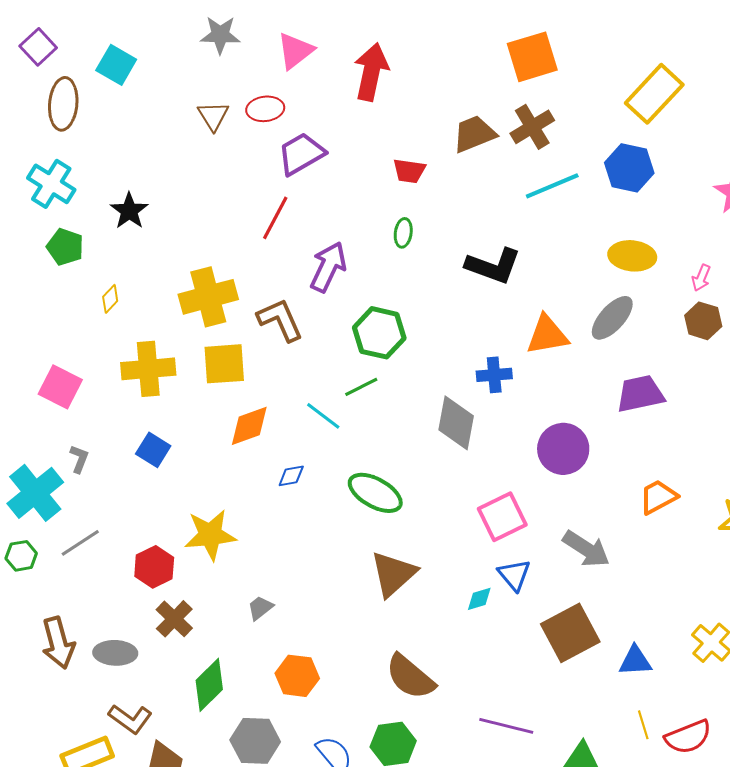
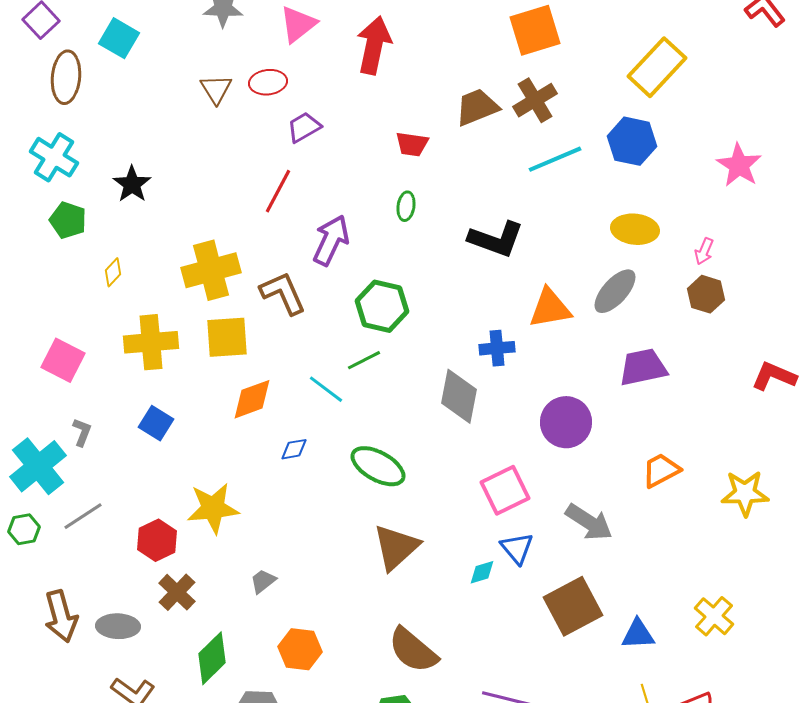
purple trapezoid: (301, 154) -> (304, 127), size x0.7

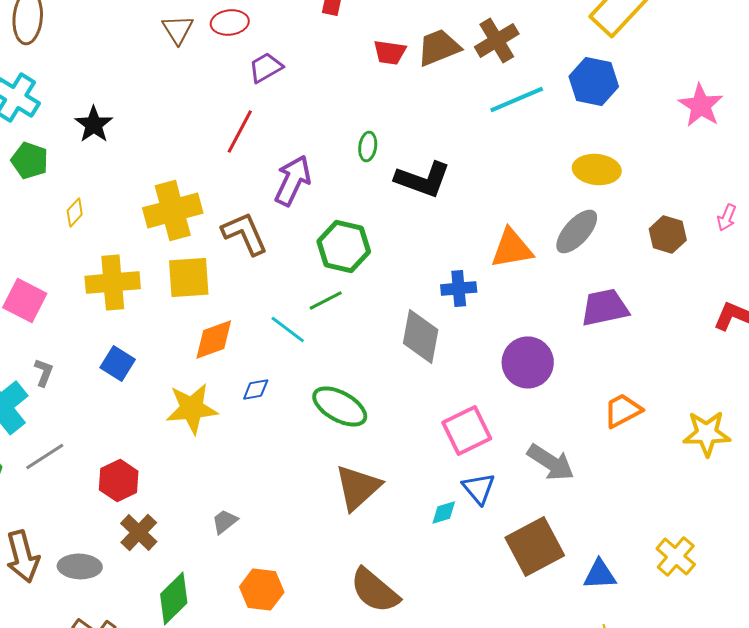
red trapezoid: (412, 144) -> (390, 52), moved
black L-shape: (496, 239) -> (423, 179), moved
pink arrow: (704, 251) -> (727, 217), moved
yellow star: (213, 508) -> (192, 408), moved

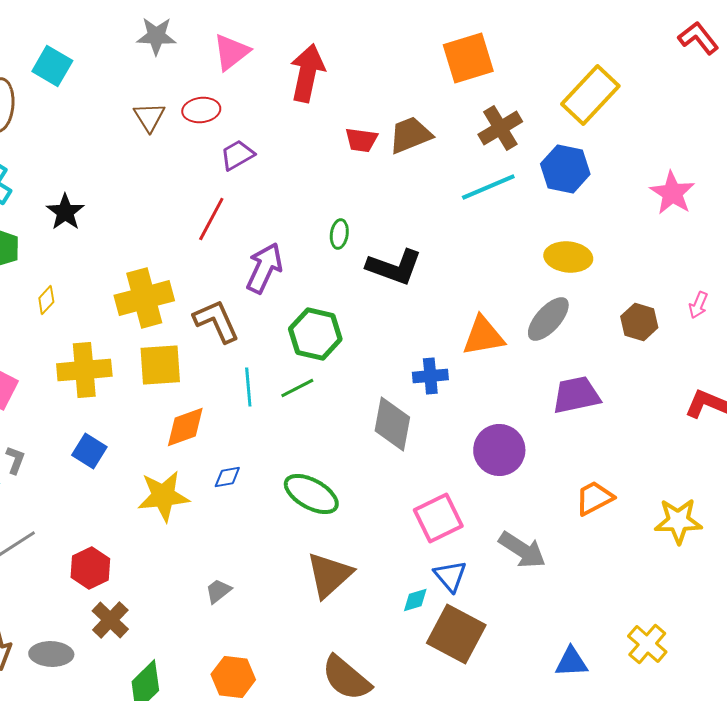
brown cross: (497, 40) -> (500, 128), moved
cyan line: (288, 329) -> (248, 387), moved, turned 48
gray trapezoid: (225, 521) -> (218, 591), moved
brown square: (535, 546) -> (456, 634), moved, turned -34

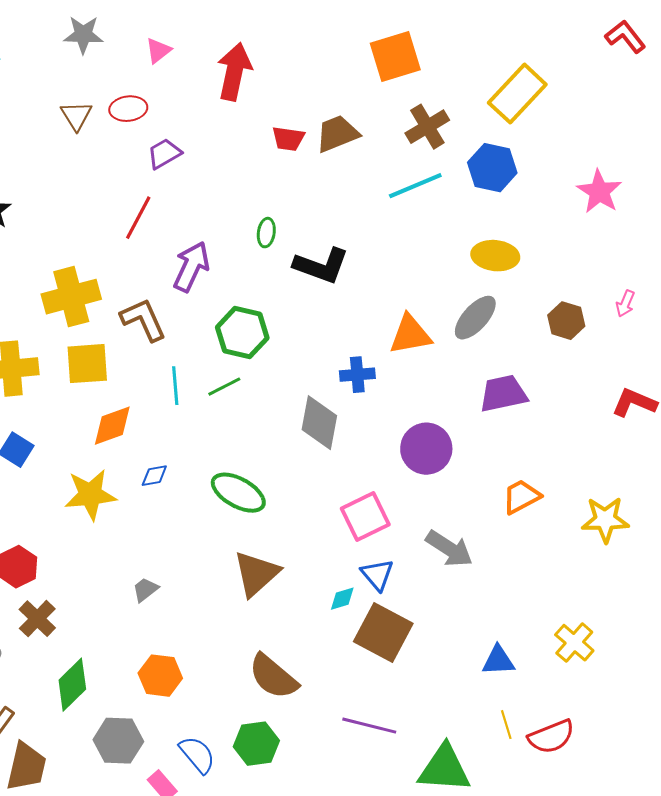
pink triangle: (231, 52) -> (158, 51), size x0.7

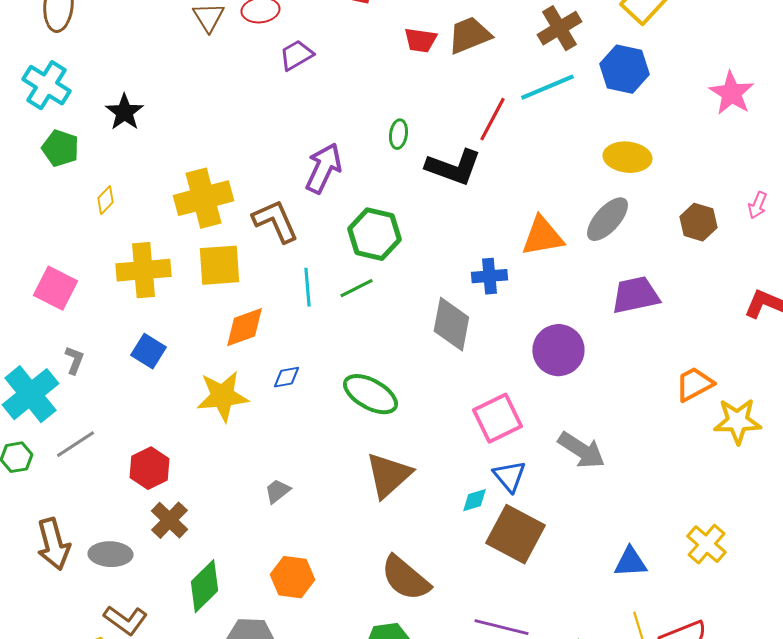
red line: (138, 218) -> (492, 119), moved
orange trapezoid: (521, 497) -> (694, 384), moved

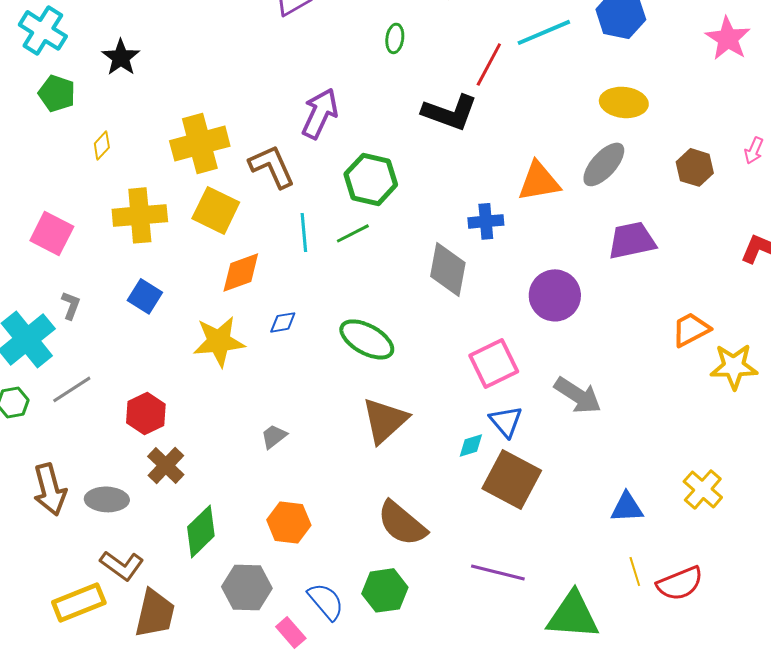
green ellipse: (398, 134) -> (395, 38), moved
yellow square: (219, 265) -> (216, 210), turned 30

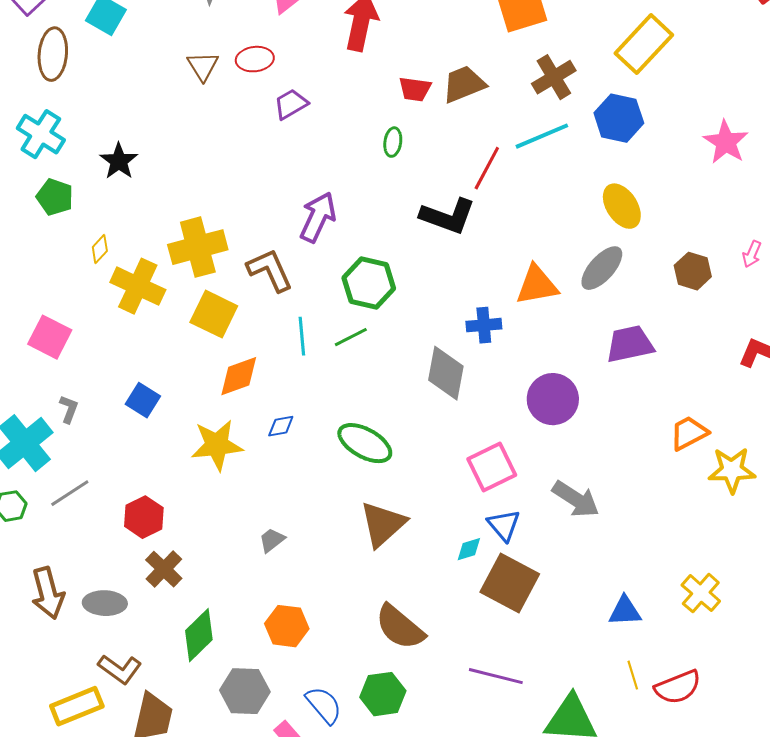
yellow ellipse: (624, 102) -> (622, 206), turned 51
yellow cross: (140, 215) -> (138, 286), moved, turned 30

